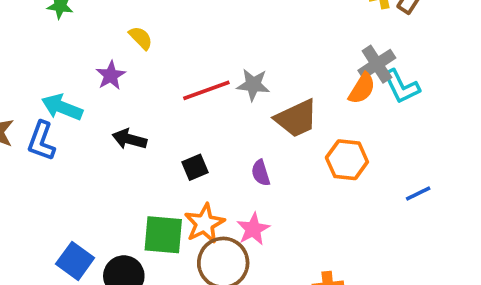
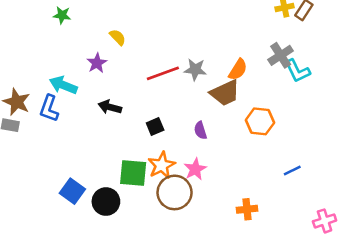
orange semicircle: (362, 88) -> (238, 70), moved
blue line: (418, 193) -> (292, 170), moved

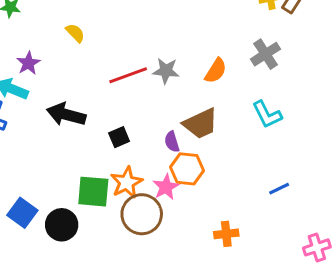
purple star: (97, 63) -> (28, 63), moved
cyan L-shape: (297, 71) -> (267, 115), moved
brown trapezoid: (225, 93) -> (201, 124), moved
black arrow: (110, 107) -> (66, 115), size x1.4
orange hexagon: (260, 121) -> (187, 169), moved

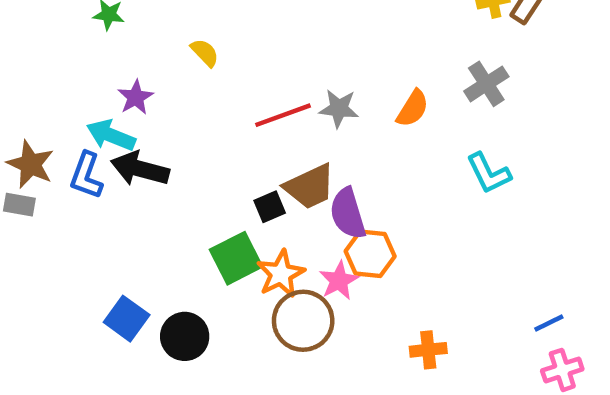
black arrow: (66, 115) -> (140, 169), moved
brown trapezoid: (201, 124) -> (310, 187), moved
purple semicircle: (172, 142) -> (348, 214), size x1.6
blue line: (279, 189) -> (549, 323), moved
green square: (93, 192) -> (236, 258), moved, turned -32

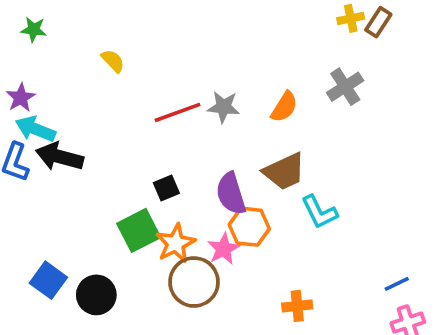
purple star: (135, 97) -> (21, 98), moved
cyan L-shape: (489, 173) -> (319, 212), moved
brown trapezoid: (310, 187) -> (284, 171), moved

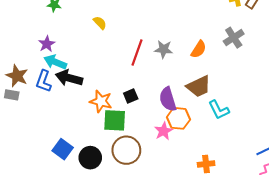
red line: (177, 112) -> (137, 52), turned -50
green square: (139, 230) -> (115, 120), turned 30
orange star: (176, 243) -> (101, 101), moved, turned -30
brown circle: (194, 282) -> (126, 150), moved

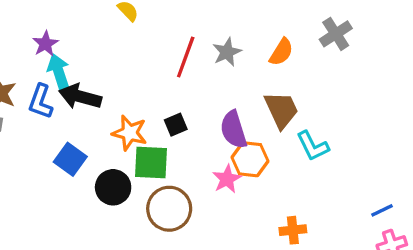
gray star: (164, 49) -> (227, 52), turned -30
cyan arrow: (55, 62) -> (59, 72), turned 50
brown trapezoid: (199, 86) -> (281, 110), turned -90
blue square: (63, 149) -> (70, 159), moved
black circle: (90, 158) -> (113, 187), moved

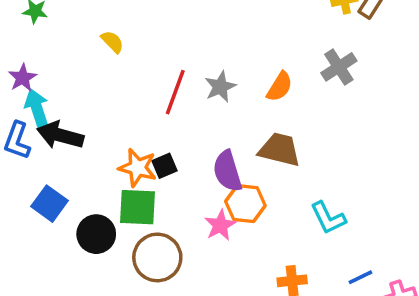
brown trapezoid: (281, 110) -> (280, 150), turned -51
orange star: (130, 133) -> (138, 168), moved
cyan L-shape: (313, 146) -> (328, 218), moved
blue line: (382, 210) -> (360, 277), moved

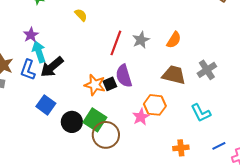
gray cross: (339, 67) -> (207, 70), moved
black arrow: (60, 135) -> (52, 67), turned -55
purple semicircle: (227, 171) -> (124, 76), moved
green square: (138, 207) -> (95, 120), moved, turned 30

